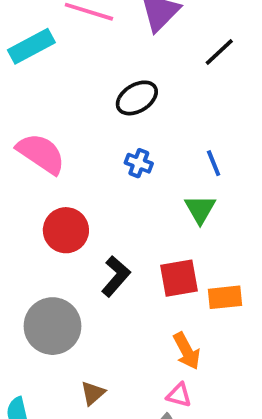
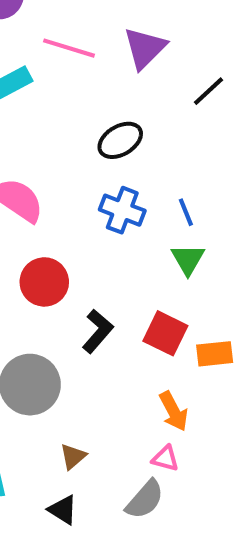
blue cross: (139, 163) -> (122, 210), size x1.5
blue line: (214, 163) -> (186, 212), moved
red square: (179, 278) -> (165, 333), turned 36

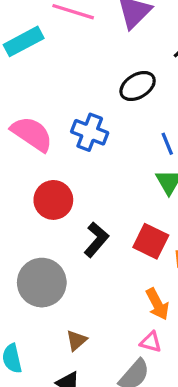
black ellipse: (120, 140) -> (138, 86), moved
blue cross: (122, 210) -> (90, 132), moved

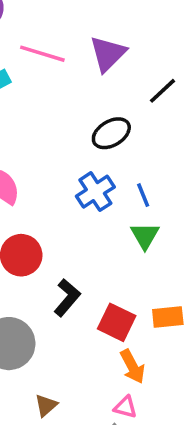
blue cross: (90, 132) -> (95, 192), moved, turned 36
red square: (151, 241) -> (117, 322), moved

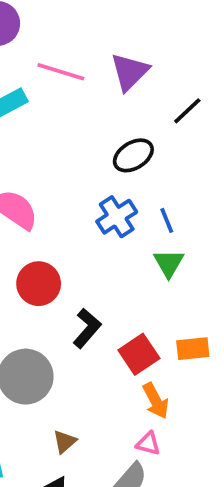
red square: (117, 322) -> (139, 354), turned 30

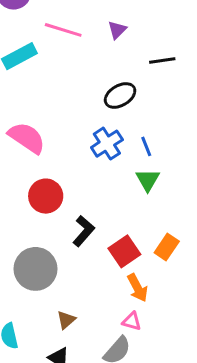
purple triangle: (130, 72) -> (117, 30), size x0.6
black line: (187, 111) -> (162, 61), turned 35
orange rectangle: (193, 349) -> (167, 247), turned -50

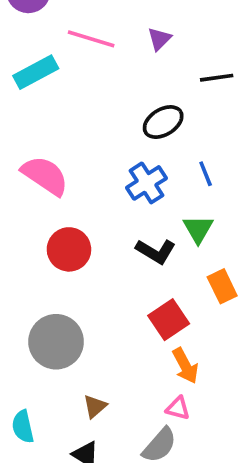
blue line: (146, 146) -> (206, 174), moved
black L-shape: (84, 231) -> (156, 251), moved, turned 80
orange rectangle: (167, 247) -> (222, 286), moved, turned -60

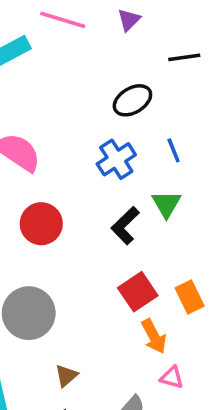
black L-shape: (156, 251) -> (125, 225), turned 105
orange rectangle: (222, 286) -> (190, 297), moved
pink triangle: (178, 408) -> (172, 377), moved

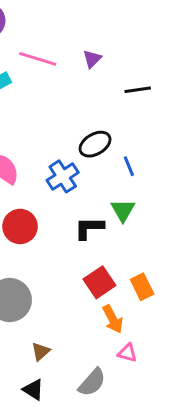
black ellipse: (132, 100) -> (95, 144), moved
blue cross: (116, 159) -> (63, 176), moved
black L-shape: (125, 225) -> (89, 228), turned 44

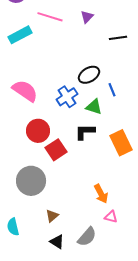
green triangle: (123, 210) -> (94, 107), moved, turned -42
red square: (99, 282) -> (56, 150), moved
orange rectangle: (142, 287) -> (121, 143), moved, size x1.4
black triangle: (33, 390) -> (57, 242), moved

